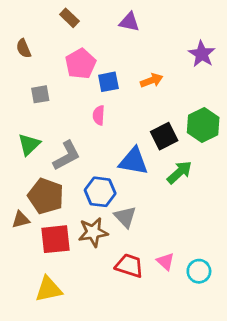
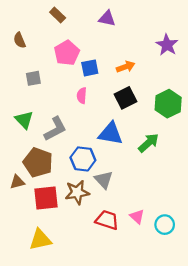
black square: (164, 136) -> (126, 98), moved
green triangle: (29, 144) -> (24, 120), turned -30

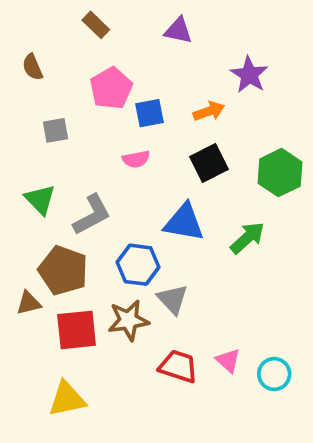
purple star: (167, 45) -> (249, 75), moved
pink semicircle: (82, 96) -> (136, 159), turned -105

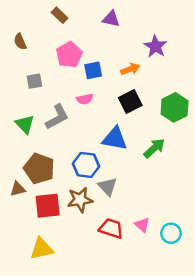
gray L-shape: (92, 215) -> (57, 117), moved

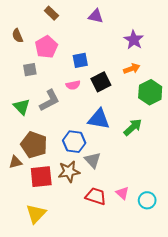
pink pentagon: (69, 55) -> (46, 47), moved
orange arrow: (130, 69) -> (132, 69), moved
black square: (130, 101) -> (101, 82), moved
yellow triangle: (42, 249) -> (36, 214), turned -35

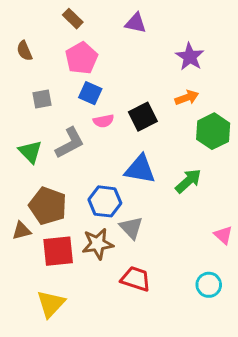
pink pentagon: (46, 47) -> (81, 58), moved
blue square: (80, 60) -> (90, 93), moved, turned 35
pink triangle: (122, 193) -> (223, 235), moved

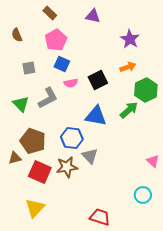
green arrow: (188, 181) -> (129, 110), moved
red square: (58, 251) -> (40, 172), turned 30
red trapezoid: (136, 279) -> (100, 217), moved

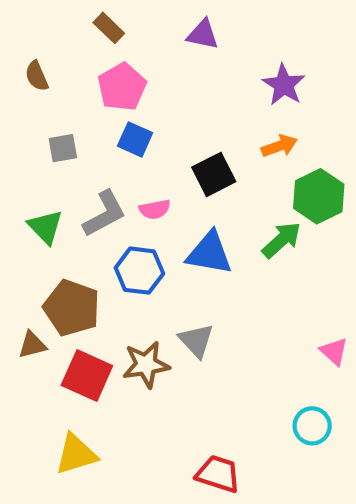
pink semicircle: (71, 83) -> (155, 209), moved
blue hexagon: (72, 138) -> (139, 271), moved
yellow triangle: (35, 208) -> (76, 454), turned 30

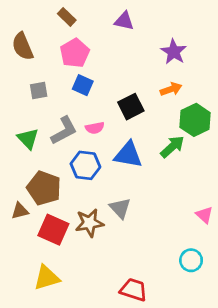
brown semicircle: (37, 76) -> (23, 46), size x1.5

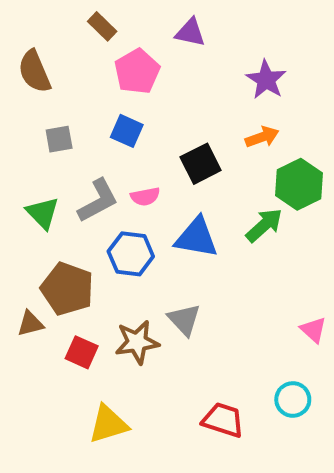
pink pentagon: (75, 53) -> (137, 71), moved
red square: (53, 230) -> (82, 352), size x0.7
yellow triangle: (47, 278) -> (108, 424), moved
red trapezoid: (134, 290) -> (223, 420), moved

